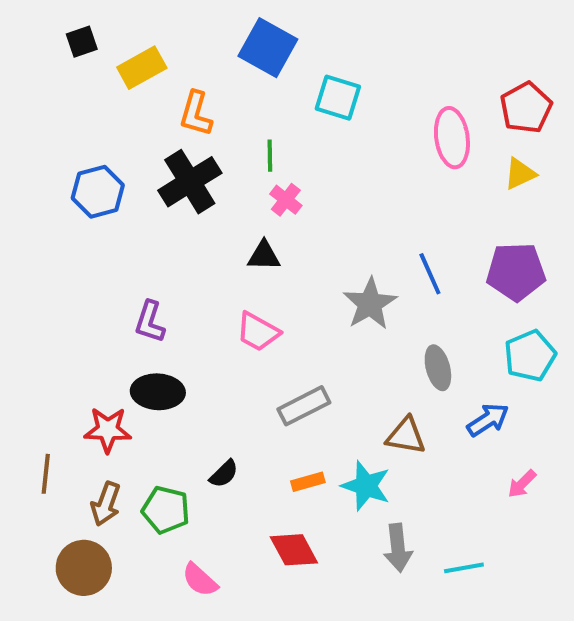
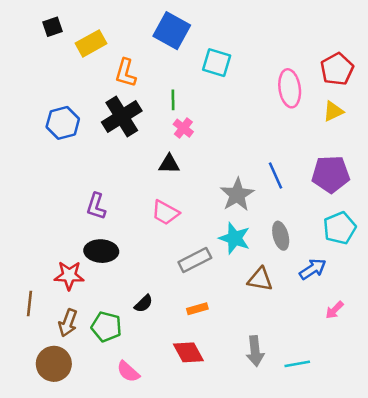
cyan star: (366, 486) -> (235, 238), moved

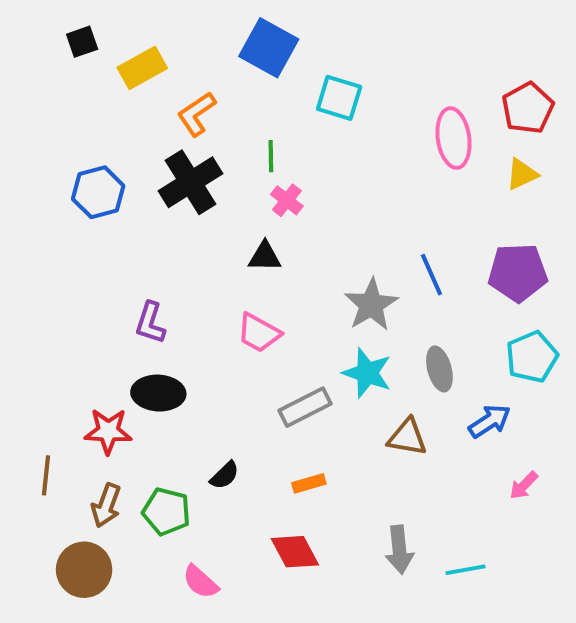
orange L-shape: (126, 73) -> (197, 114), turned 40

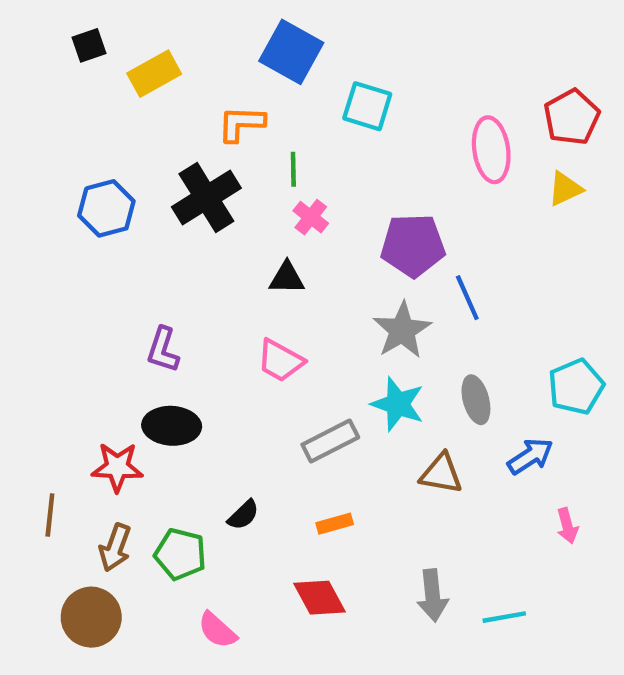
orange L-shape: (197, 114) -> (241, 124), moved, turned 36
purple pentagon: (518, 273) -> (413, 245), moved
pink arrow: (524, 485) -> (567, 526), turned -60

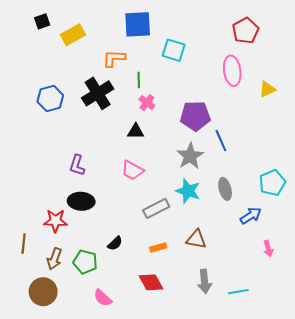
blue square: (291, 52) -> (138, 24), turned -32
red pentagon: (572, 117) -> (246, 31), moved
brown triangle: (441, 474) -> (196, 239), moved

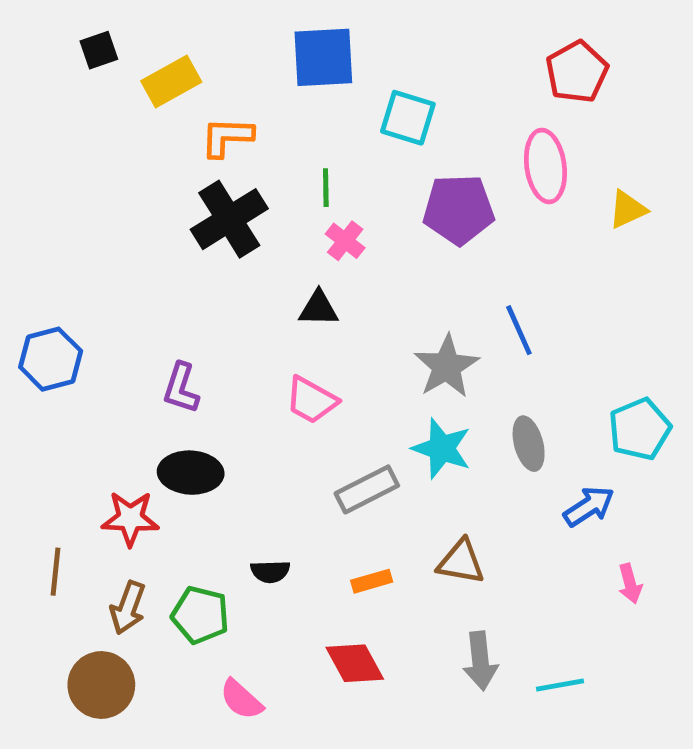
orange L-shape: (114, 58) -> (227, 137), moved
blue hexagon: (50, 98) -> (51, 359), moved
purple pentagon: (195, 116) -> (459, 209), moved
black semicircle: (115, 243) -> (270, 572), turned 42

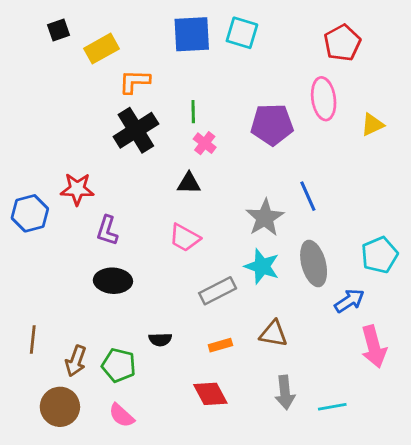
cyan square: (408, 118) -> (242, 33), moved
gray ellipse: (529, 444) -> (314, 264), size x1.4
red star: (130, 518) -> (77, 189), moved
pink arrow: (630, 584) -> (374, 347), size x1.8
pink semicircle: (241, 699) -> (122, 415), moved

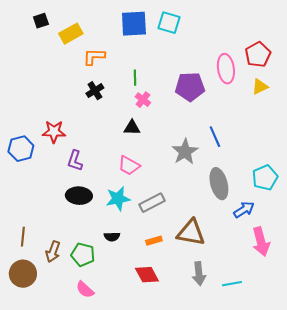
red pentagon: (342, 43) -> (258, 55), moved
black cross: (136, 130) -> (95, 91), size x0.6
cyan star: (262, 266) -> (118, 199), moved, turned -30
brown triangle: (273, 334) -> (191, 233), size x1.4
brown circle: (60, 407) -> (23, 274), moved

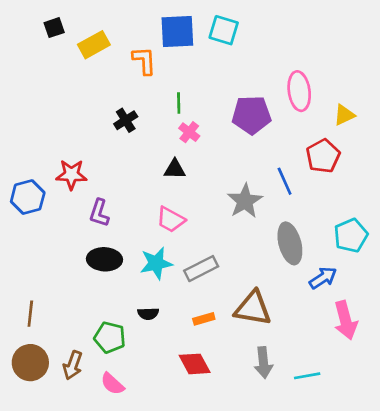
red pentagon: (258, 55) -> (323, 156), moved
orange L-shape: (94, 57) -> (144, 61), moved, turned 85
brown arrow: (53, 252) -> (73, 365), moved

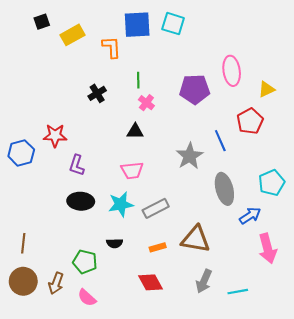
pink trapezoid: (171, 220) -> (132, 170), turned -35
gray arrow: (263, 363) -> (204, 281), turned 30

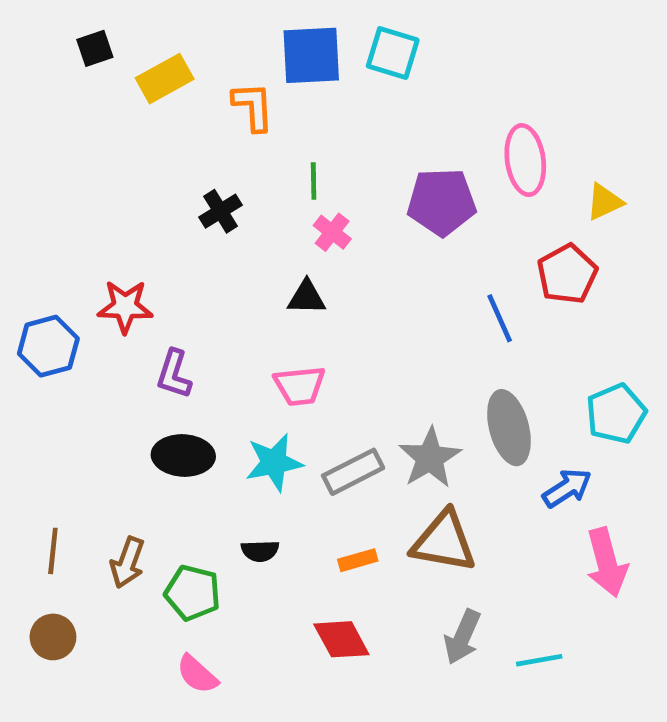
gray star: (190, 156) -> (430, 458), moved
brown circle: (23, 281) -> (53, 637), size x0.7
brown arrow: (56, 283) -> (127, 563), moved

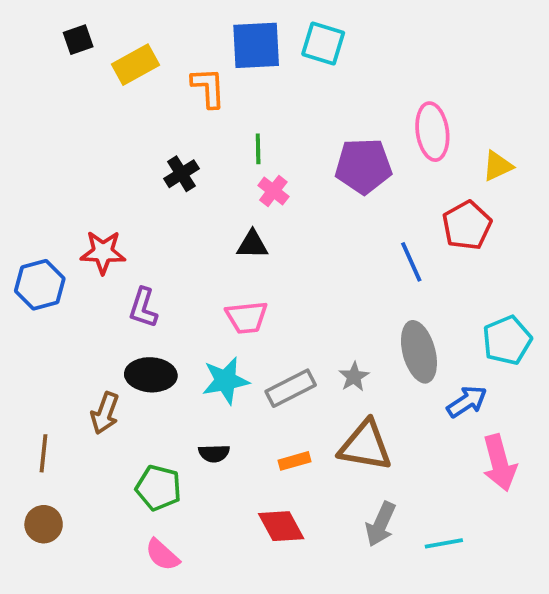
gray star: (430, 458) -> (354, 377), size x0.6
brown arrow: (127, 563) -> (105, 413), moved

